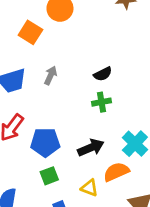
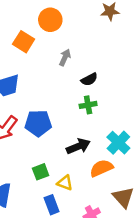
gray arrow: (51, 75) -> (65, 57), moved
blue pentagon: (45, 142) -> (38, 123), moved
yellow triangle: (89, 188) -> (65, 183), moved

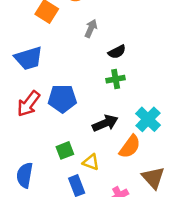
orange semicircle: (101, 168) -> (130, 147), turned 150

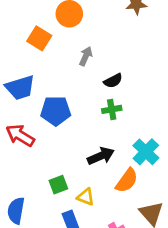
blue pentagon: (62, 99) -> (56, 111), moved
red arrow: (29, 104) -> (20, 135), turned 84

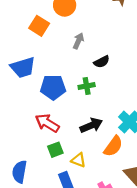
green cross: (112, 109) -> (87, 86), moved
red arrow: (20, 135) -> (47, 123), moved

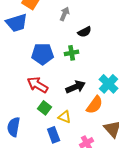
blue trapezoid: (23, 68) -> (17, 23), moved
green square: (55, 150) -> (45, 108), turned -32

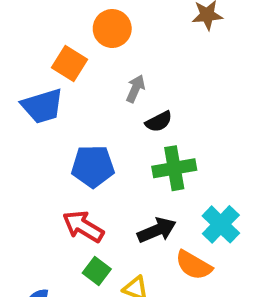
black semicircle: (85, 32) -> (159, 122), moved
green cross: (72, 53) -> (174, 168), moved, size x1.5
orange semicircle: (95, 105) -> (194, 265), turned 84

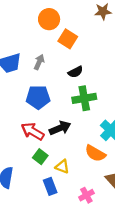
orange square: (70, 63) -> (68, 39), moved
gray arrow: (135, 89) -> (39, 62), moved
black arrow: (157, 230) -> (60, 128), moved

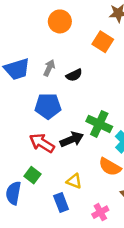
orange square: (68, 39) -> (103, 42), moved
black semicircle: (75, 72) -> (74, 75), moved
green cross: (84, 98) -> (99, 124), moved, turned 35
green square: (40, 157) -> (32, 175), moved

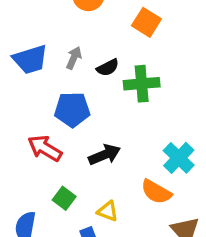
green cross: (99, 124) -> (142, 84), moved, turned -30
red arrow: (42, 143) -> (45, 148), moved
green square: (32, 175) -> (64, 198), moved

